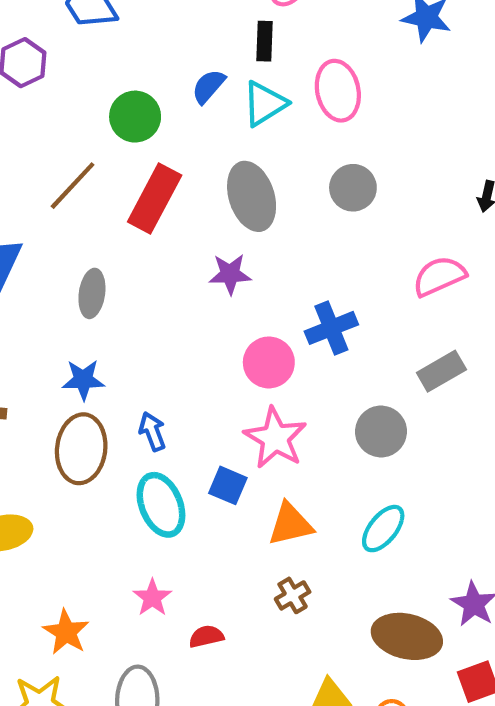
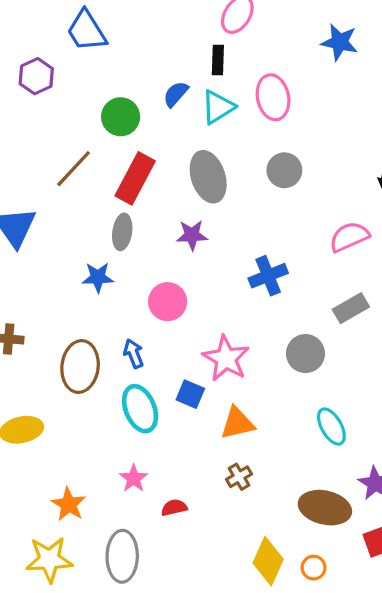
gray ellipse: (92, 293) -> (122, 232), moved
pink circle: (269, 362) -> (168, 302), moved
blue star: (83, 380) -> (98, 277), moved
cyan ellipse: (383, 529) -> (331, 427), moved, turned -69

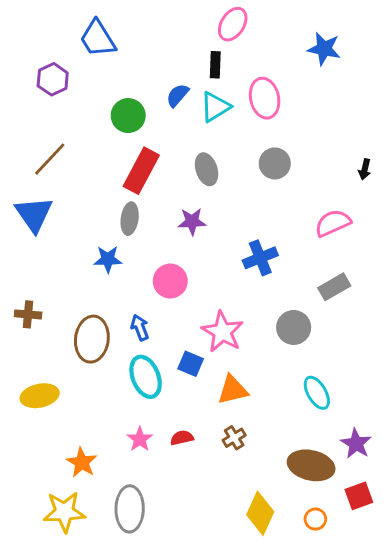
brown line: (74, 169) -> (50, 159), moved
gray ellipse: (208, 177) -> (207, 169), size x0.7
red semicircle: (174, 508) -> (182, 438), moved
orange circle: (314, 568) -> (315, 519), moved

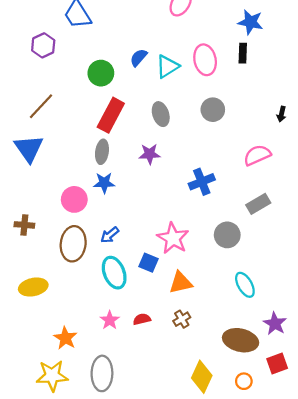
black rectangle: (215, 65) -> (243, 53), moved
blue star: (108, 259) -> (104, 183), moved
pink circle: (170, 281) -> (74, 199), moved
blue arrow: (140, 327) -> (110, 235), turned -108

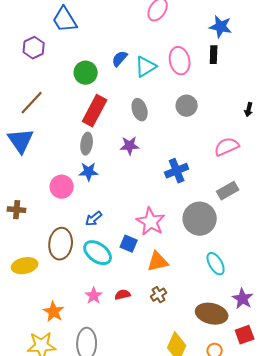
gray circle: (227, 235) -> (200, 219), size x1.4
brown ellipse: (73, 244) -> (61, 244), moved
cyan ellipse: (114, 273) -> (98, 253), turned -32

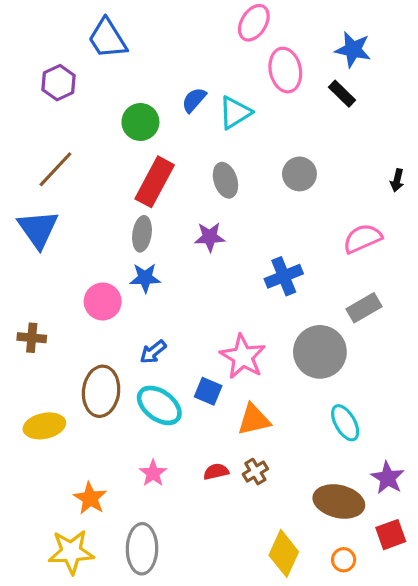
black rectangle: (214, 55) -> (342, 94), turned -48
pink ellipse: (180, 61) -> (285, 70), moved
red semicircle: (123, 295) -> (216, 472), moved

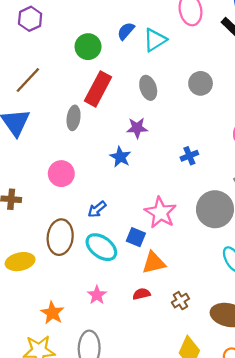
gray ellipse: (142, 234) -> (74, 118), moved
blue cross: (284, 276) -> (189, 156), size x0.7
blue star: (145, 278) -> (120, 157), moved, turned 30
orange triangle: (254, 420) -> (154, 263), moved
brown cross: (255, 472) -> (180, 301), moved

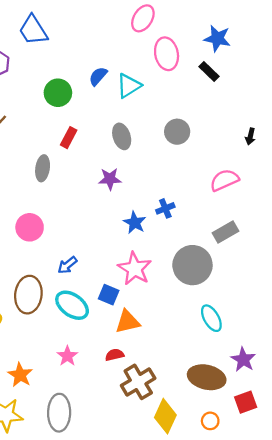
red rectangle: (98, 89) -> (69, 138), size x0.6
blue star: (120, 157) -> (135, 223), moved
brown cross: (180, 301) -> (138, 382), moved, size x1.8

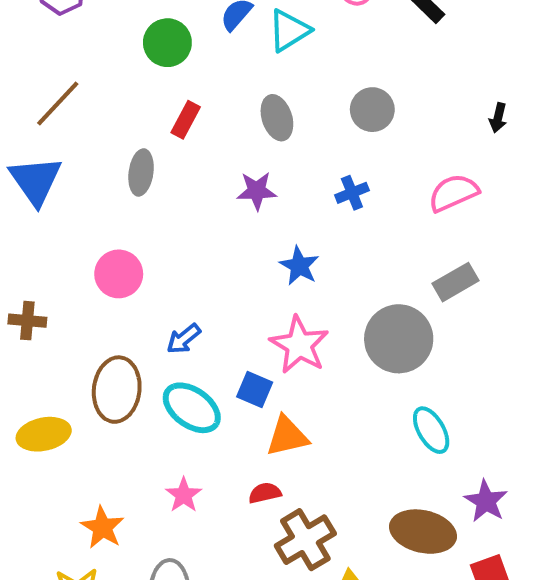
blue cross: (165, 208) -> (352, 193), moved

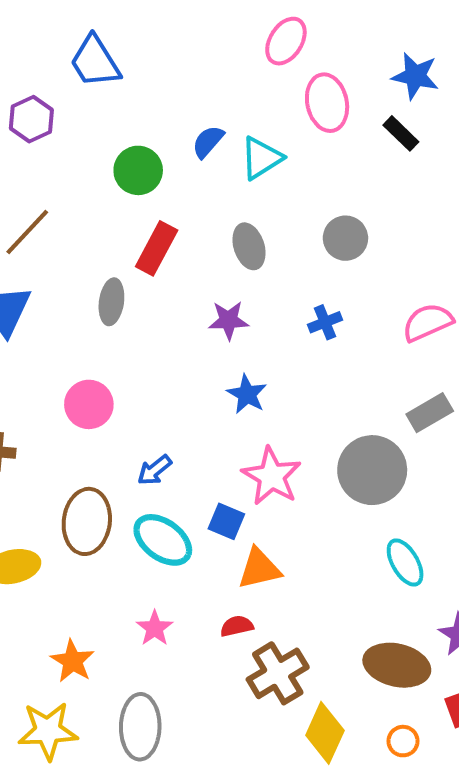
red rectangle: (186, 120) -> (157, 248), size x1.4
blue star: (299, 266) -> (247, 394), moved

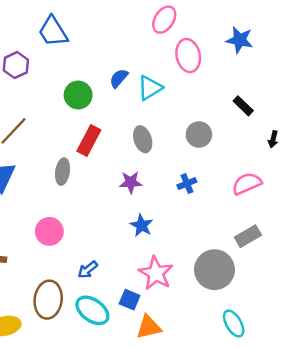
black rectangle: (401, 133) -> (243, 106), moved

